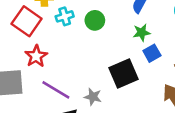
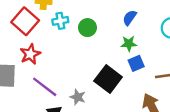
black square: (124, 74) -> (108, 79), turned -36

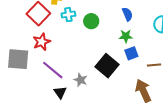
blue semicircle: (130, 18) -> (127, 14), turned 120

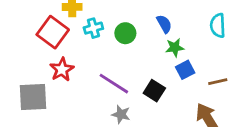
blue semicircle: (127, 14) -> (164, 24), moved
black square: (107, 66) -> (154, 91), size x0.7
purple line: (53, 70) -> (114, 84), moved

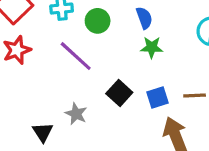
blue square: (185, 70) -> (157, 97), moved
purple line: (114, 84) -> (76, 56), moved

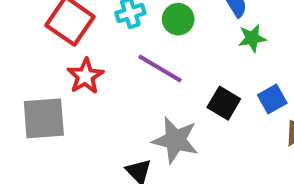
gray star: (76, 114) -> (175, 140), size x1.6

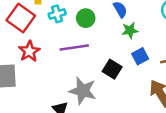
purple line: (160, 69) -> (74, 48), turned -40
blue square: (272, 99) -> (140, 56), moved

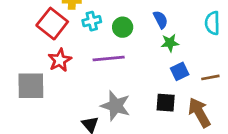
black square: (112, 69) -> (166, 103), moved, turned -30

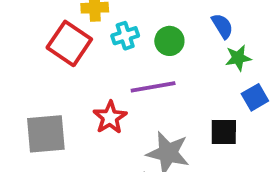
red star: (60, 60) -> (110, 117), moved
black square: (166, 103) -> (224, 132), moved

